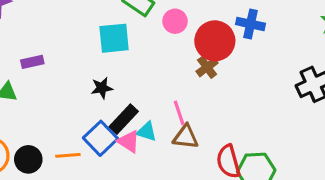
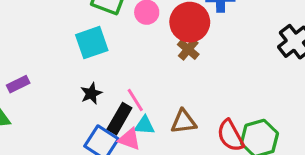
pink line: (179, 113) -> (135, 100), moved

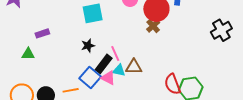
brown triangle: (183, 122) -> (134, 67), moved

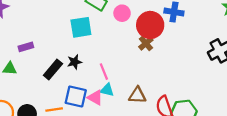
black rectangle: (104, 64) -> (53, 70), moved
brown triangle: (134, 67) -> (137, 95), moved
blue square: (90, 78) -> (76, 97), turned -30

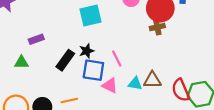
brown cross: (146, 43) -> (157, 27), turned 32
cyan triangle: (107, 90) -> (135, 84), moved
blue square: (76, 97) -> (93, 70), moved

